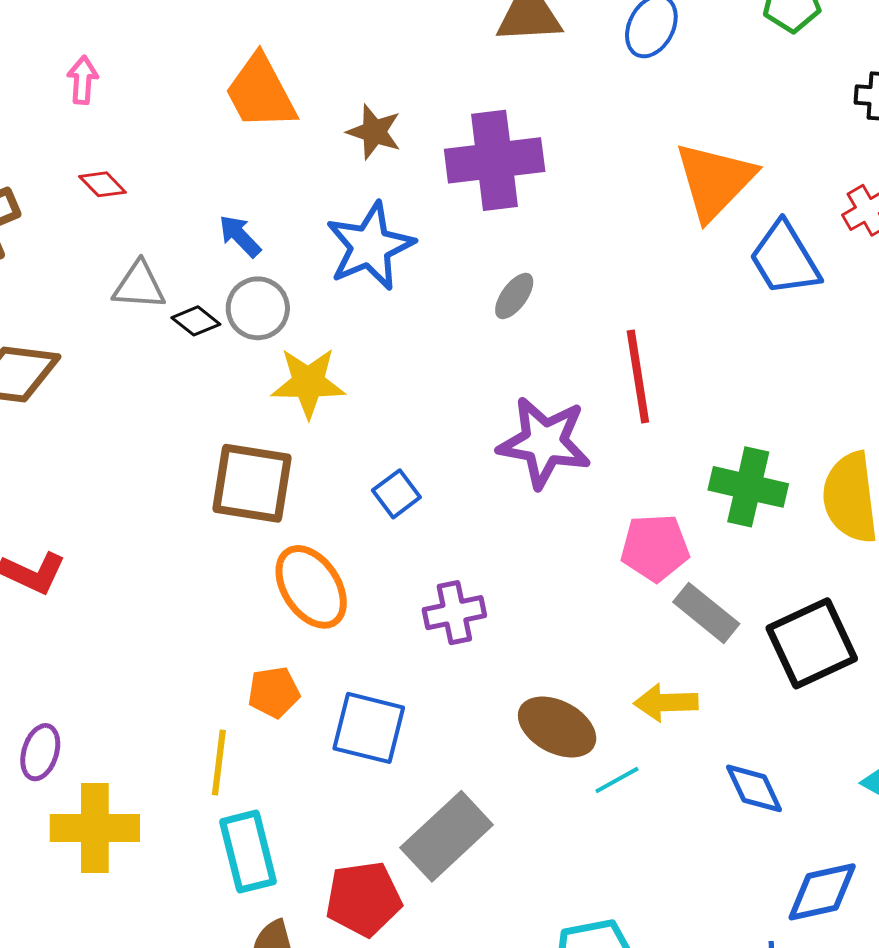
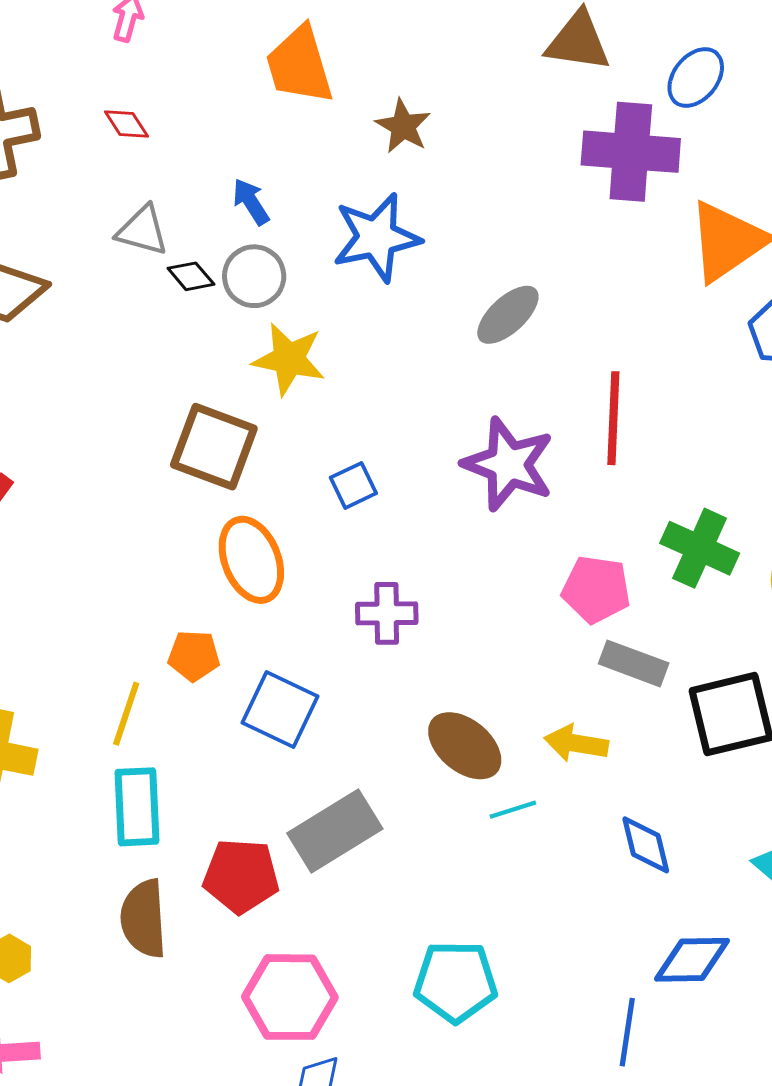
purple cross: (495, 160) -> (631, 152), moved
gray ellipse: (514, 296) -> (508, 315), size x1.4
gray rectangle: (706, 613) -> (634, 663), turned -30

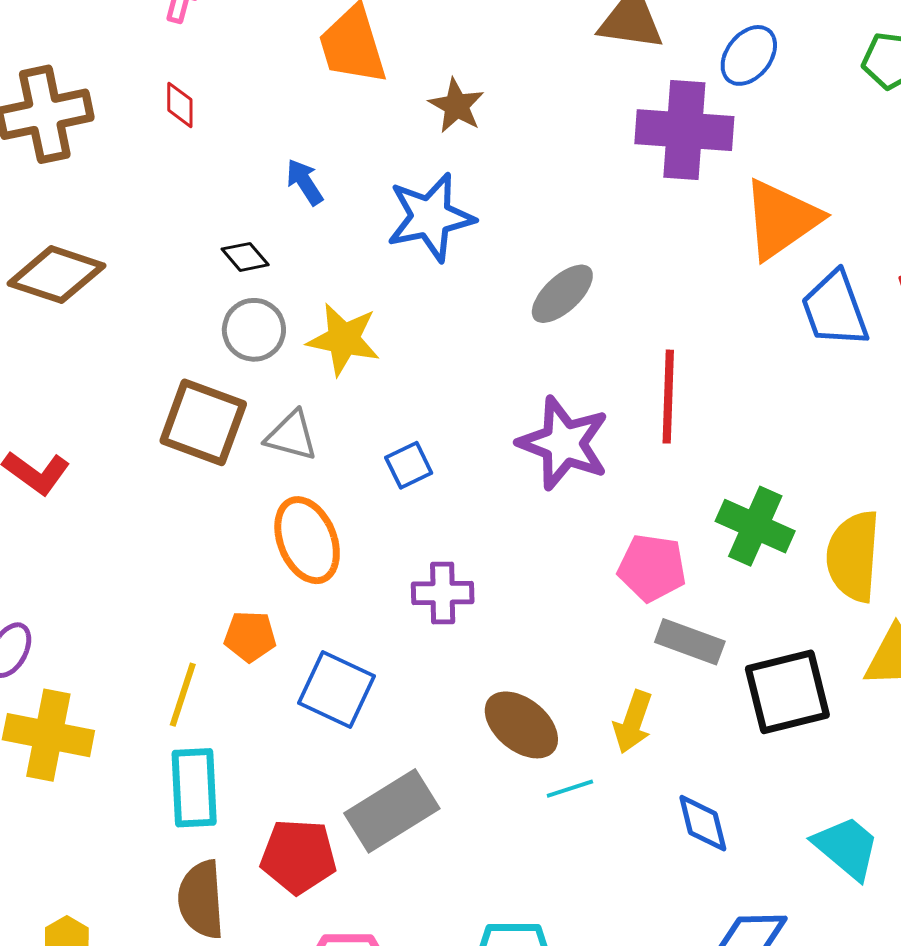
red diamond: (126, 124) -> (180, 105), turned 33
gray triangle: (142, 230) -> (291, 436), moved
gray circle: (254, 276) -> (254, 330), moved
brown square: (214, 447) -> (203, 422), moved
yellow arrow: (576, 743) -> (633, 722), turned -80

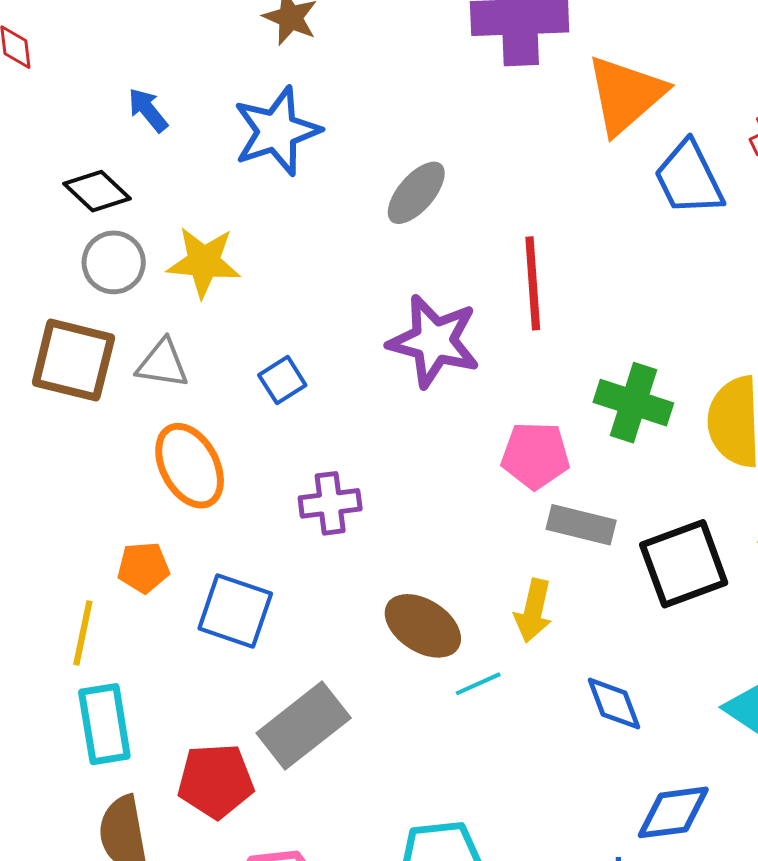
black diamond: (245, 257) -> (97, 191), size x1.4

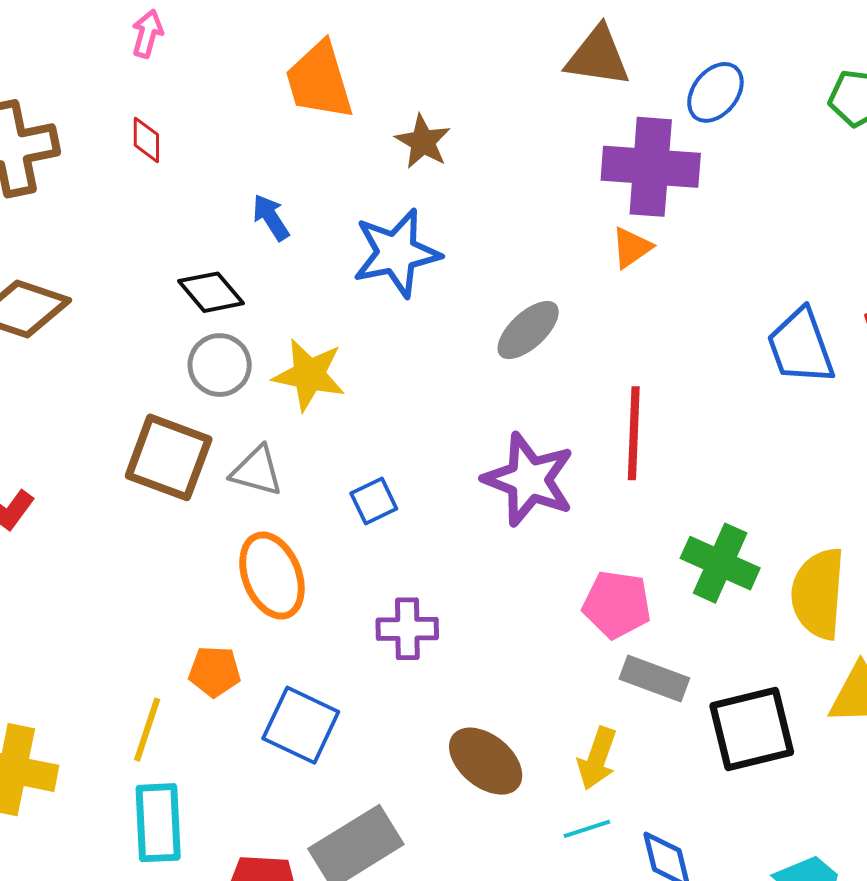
orange triangle: (626, 95) -> (632, 248), moved, size x0.5
cyan line: (478, 684) -> (587, 829), moved

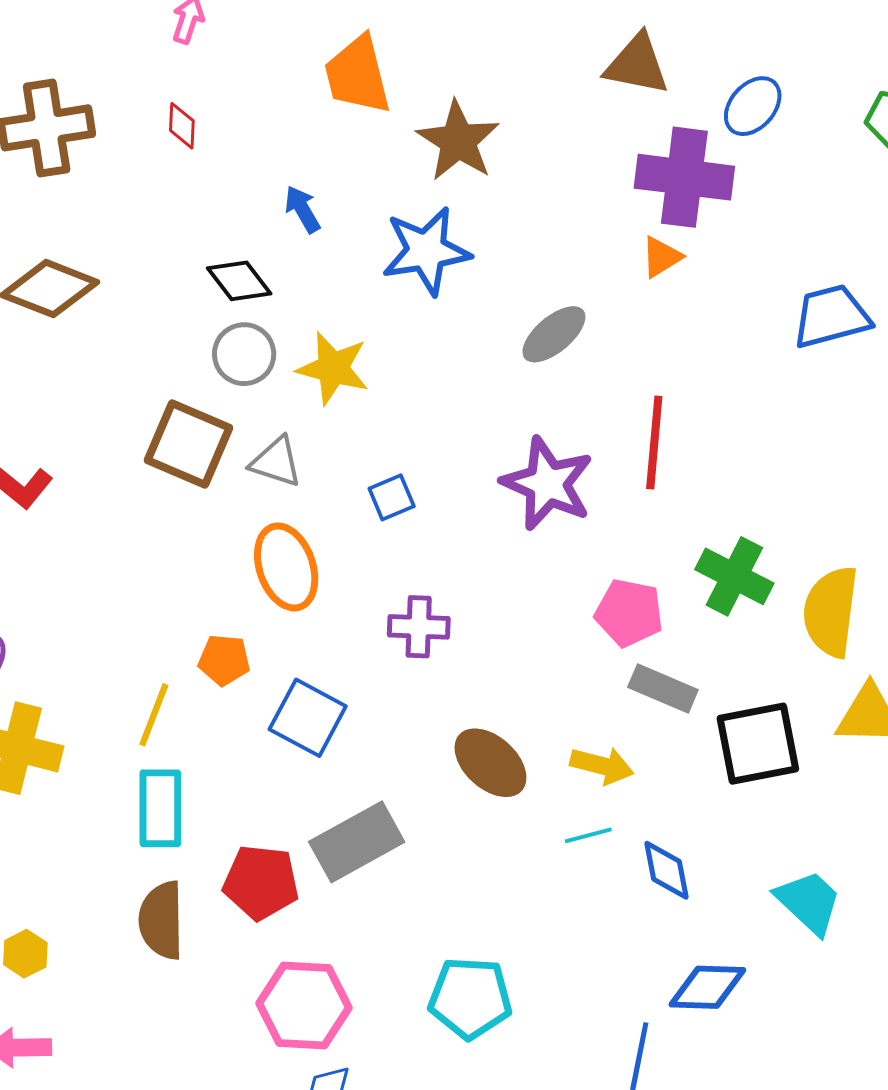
brown star: (423, 142) -> (458, 141), size x1.5
blue trapezoid: (801, 347) -> (831, 316), moved, turned 92
yellow arrow: (597, 758) -> (602, 766), turned -98

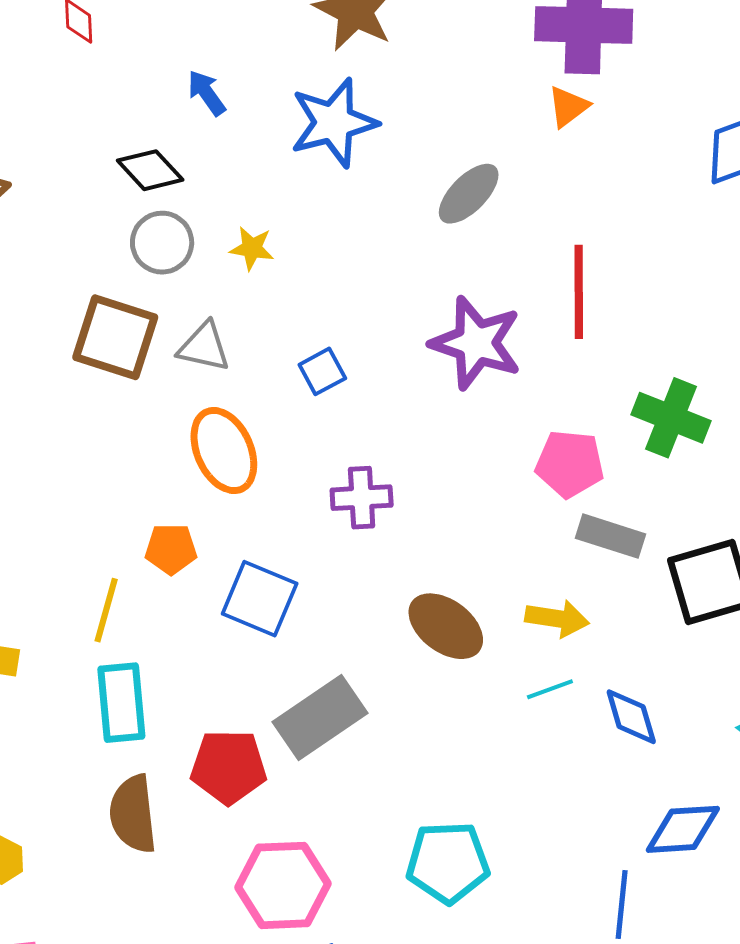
yellow star: (333, 368) -> (252, 248), size x0.6

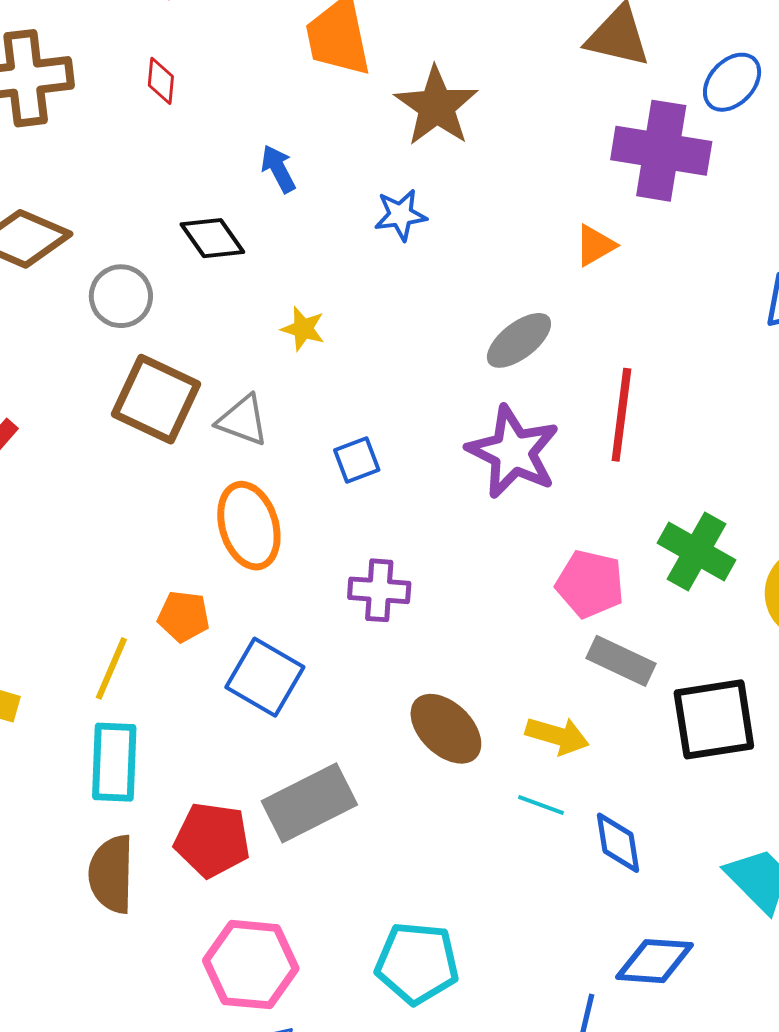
orange triangle: (568, 107) -> (595, 245), moved
blue star: (334, 123) -> (401, 215), size x0.6
gray ellipse: (469, 194) -> (519, 340), moved
gray circle: (162, 243) -> (121, 296), moved
cyan line: (550, 689) -> (541, 805), turned 33

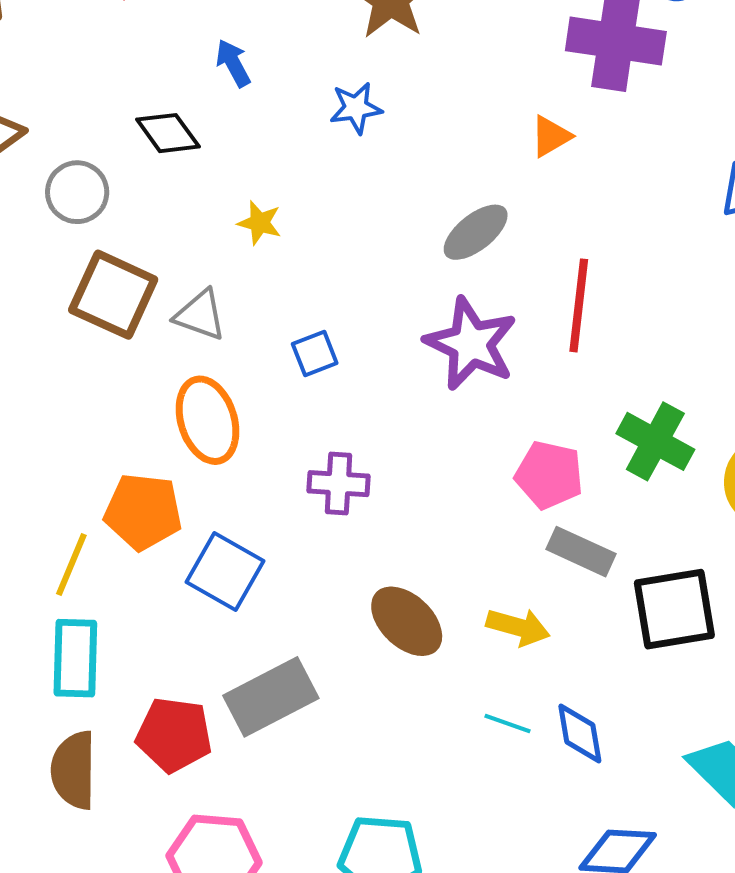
orange pentagon: (184, 616) -> (143, 512), size x1.5
cyan line: (541, 805) -> (508, 724), moved

